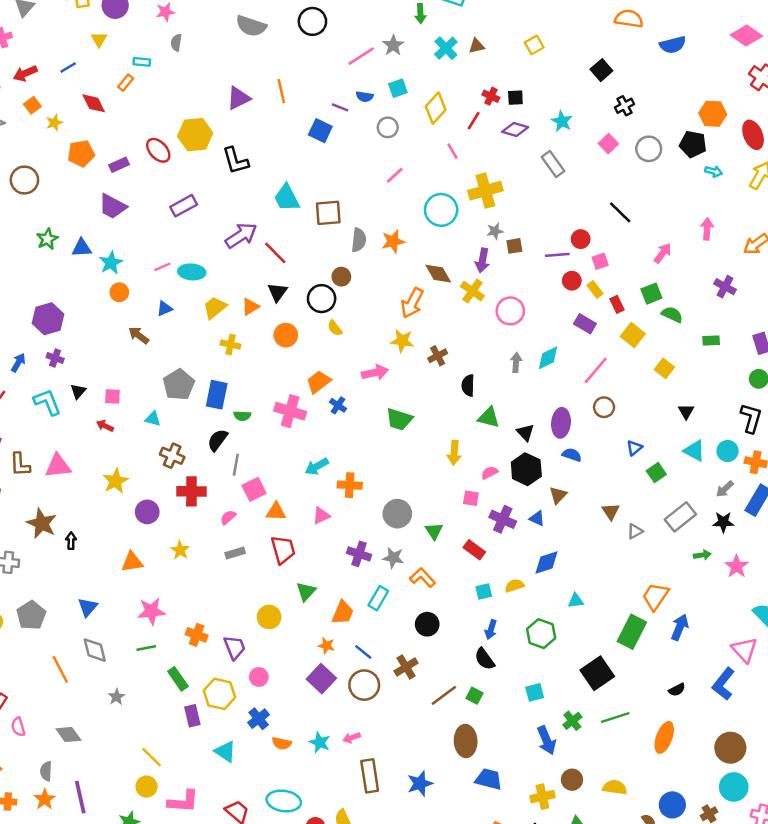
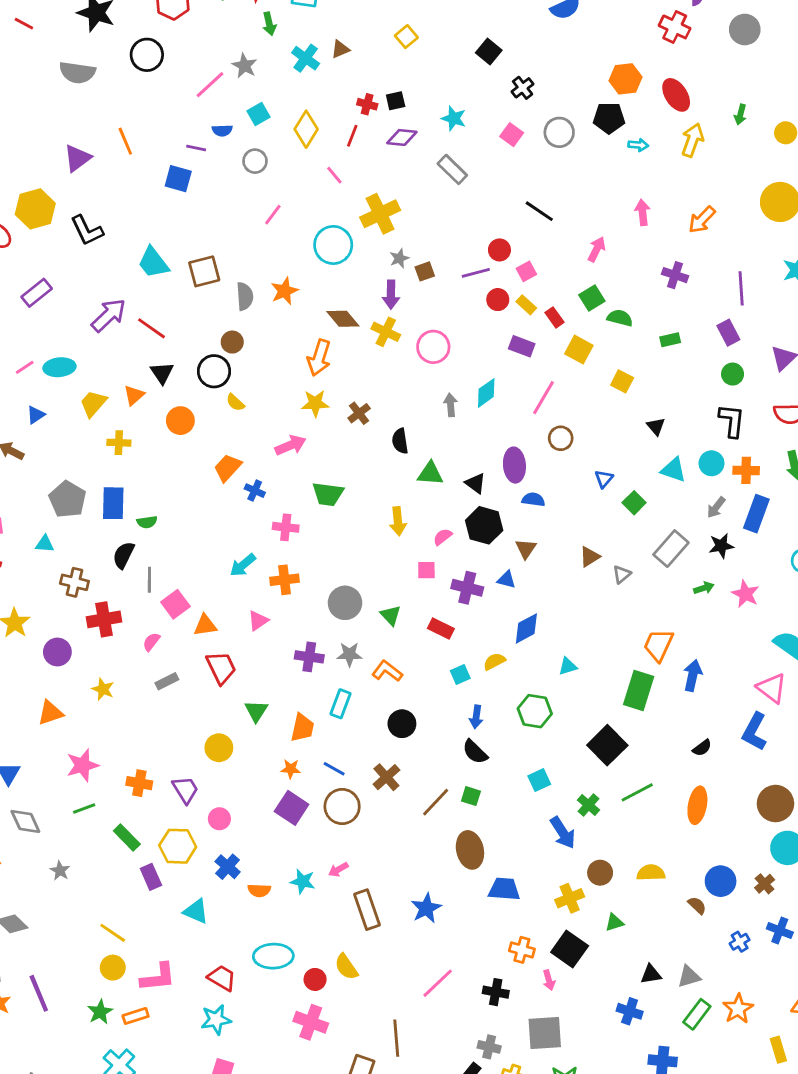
pink cross: (290, 411) -> (286, 527), moved, size x0.7
brown triangle: (611, 511) -> (590, 557), turned 42

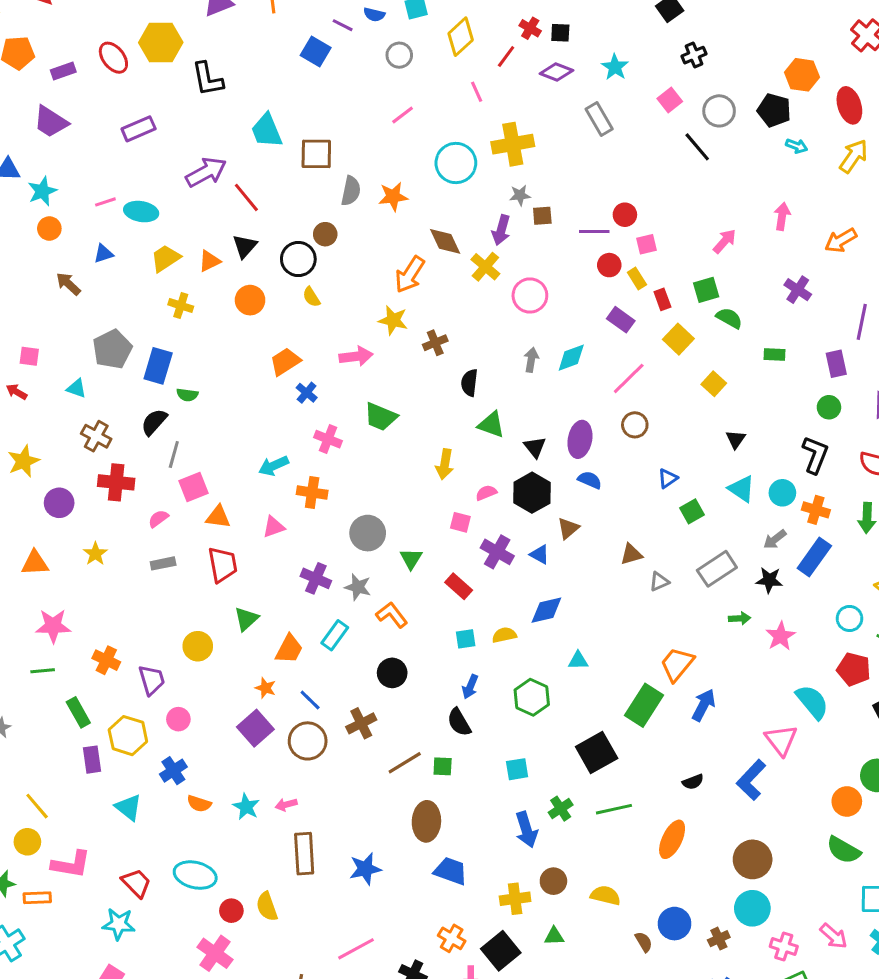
black line: (539, 211) -> (697, 147), moved
green square: (471, 796) -> (443, 766), turned -30

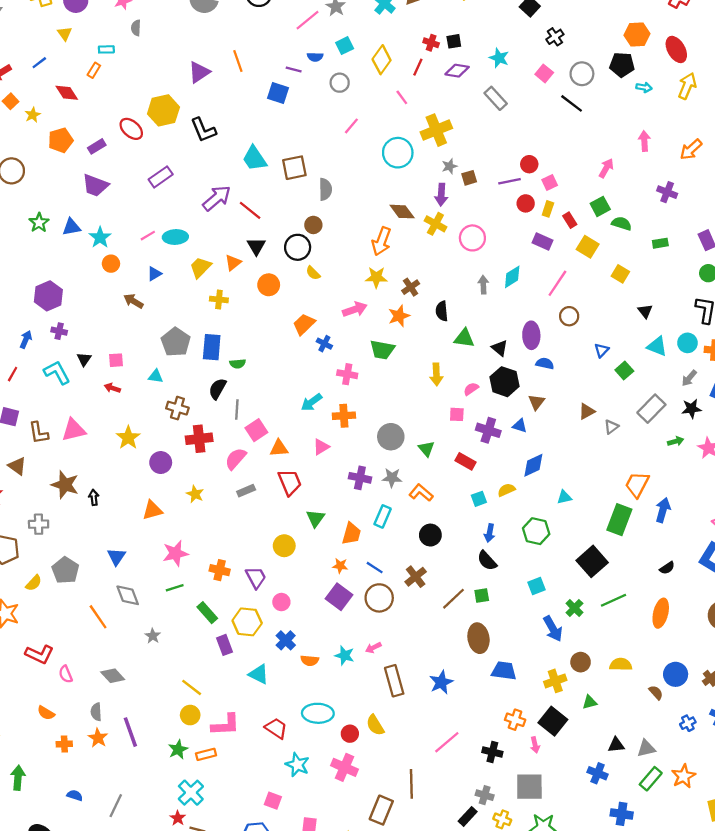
orange star: (393, 197) -> (399, 316), moved
yellow rectangle: (637, 278) -> (548, 209), turned 63
pink semicircle: (158, 519) -> (236, 459), size x1.5
cyan star: (119, 924) -> (297, 765), moved, turned 30

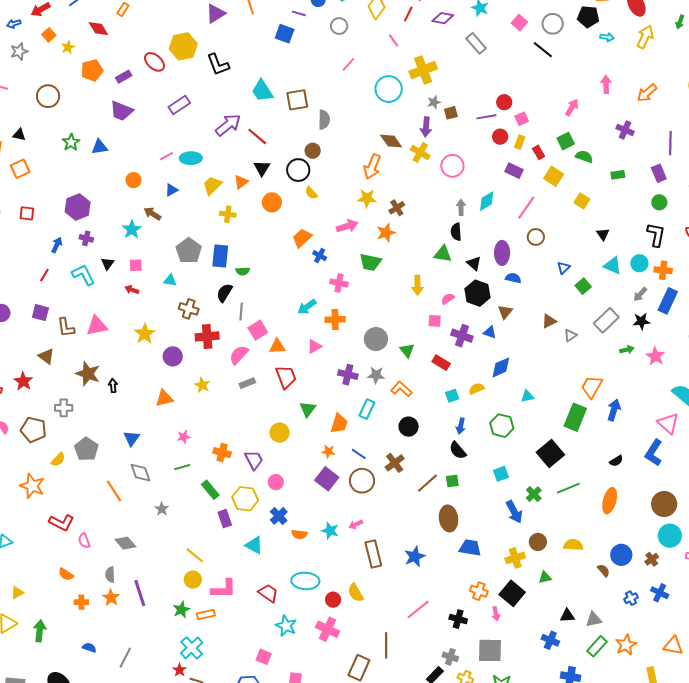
cyan star: (100, 237) -> (132, 229), moved
black semicircle: (442, 311) -> (456, 232), moved
pink star: (175, 553) -> (184, 437), size x0.6

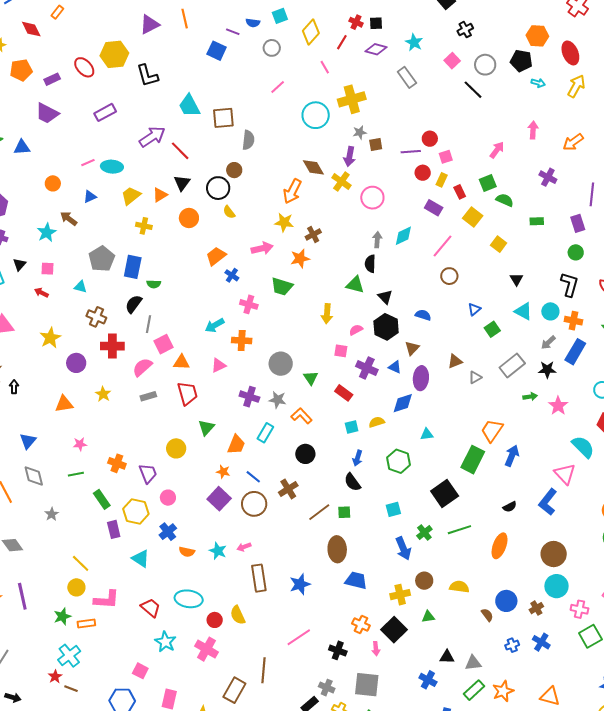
purple ellipse: (502, 253) -> (421, 378), moved

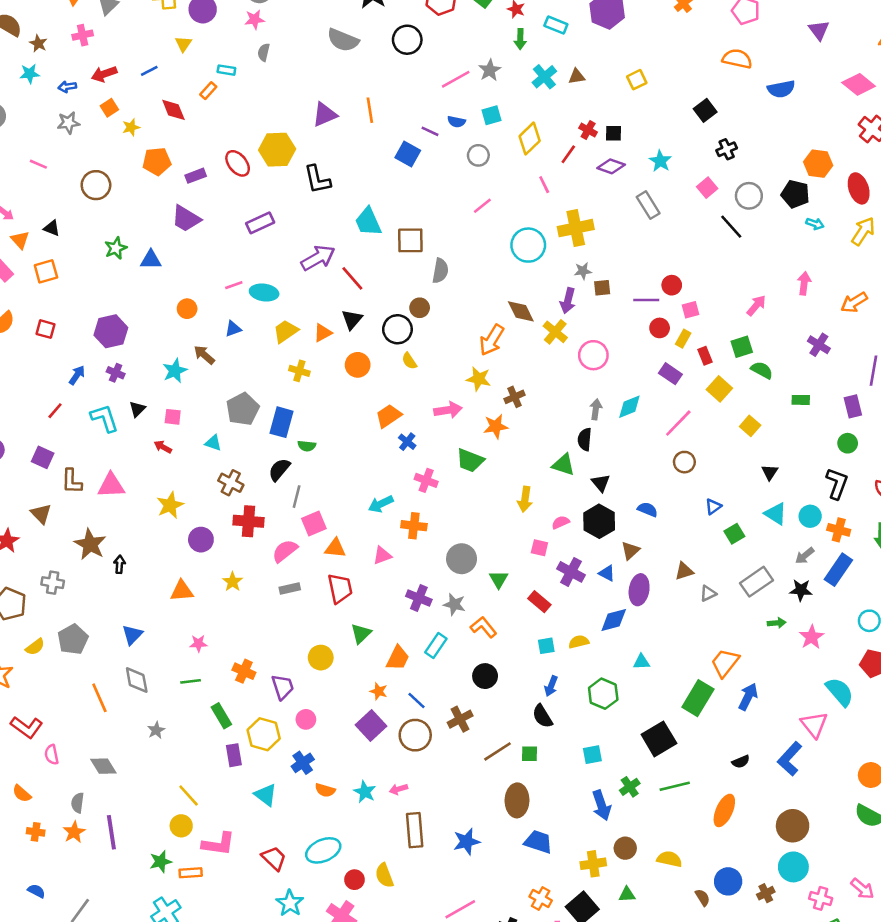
cyan ellipse: (189, 599) -> (323, 850), turned -36

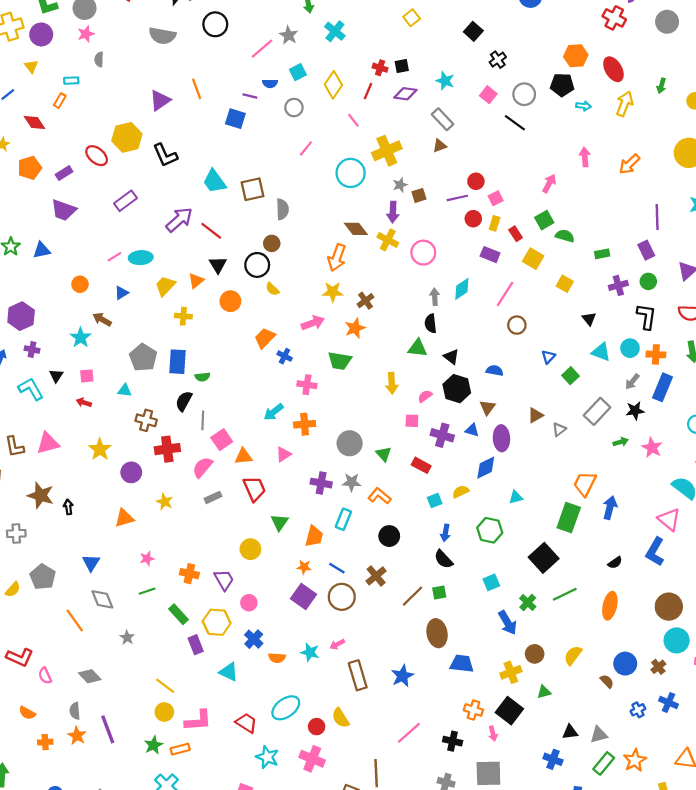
brown triangle: (577, 77) -> (440, 146), moved
purple cross: (819, 345) -> (618, 285), moved, turned -36
yellow semicircle: (669, 859) -> (573, 655), turned -54

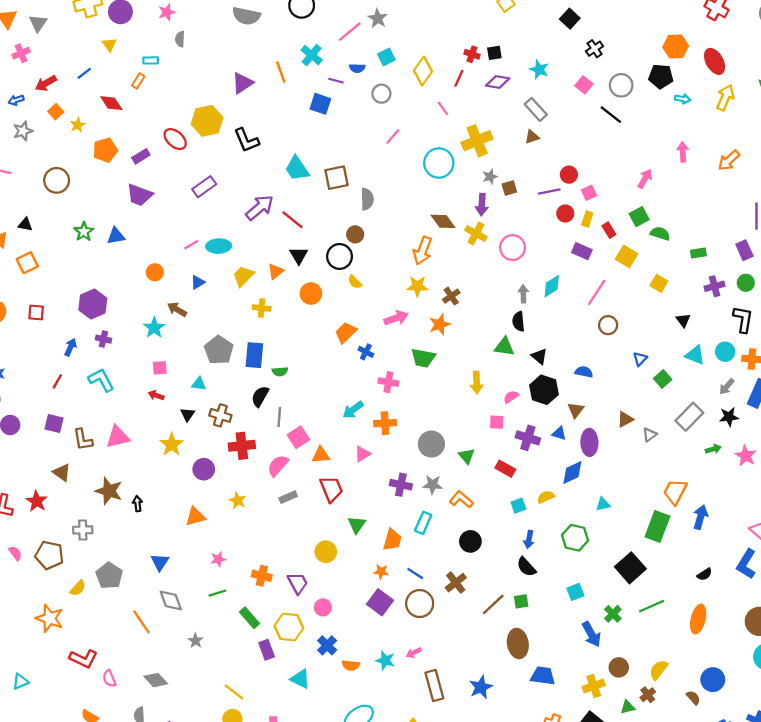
cyan cross: (335, 31) -> (312, 55), moved
black triangle: (56, 376) -> (187, 414), moved
brown cross: (658, 667) -> (648, 695), moved

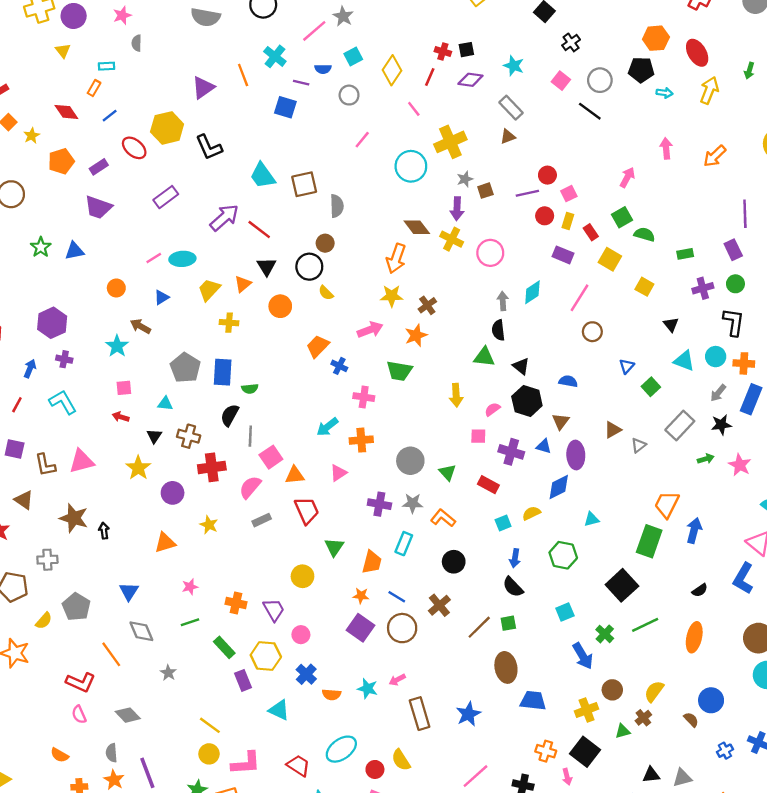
blue line: (84, 73) -> (110, 116), moved
red L-shape: (83, 659) -> (81, 682), moved

